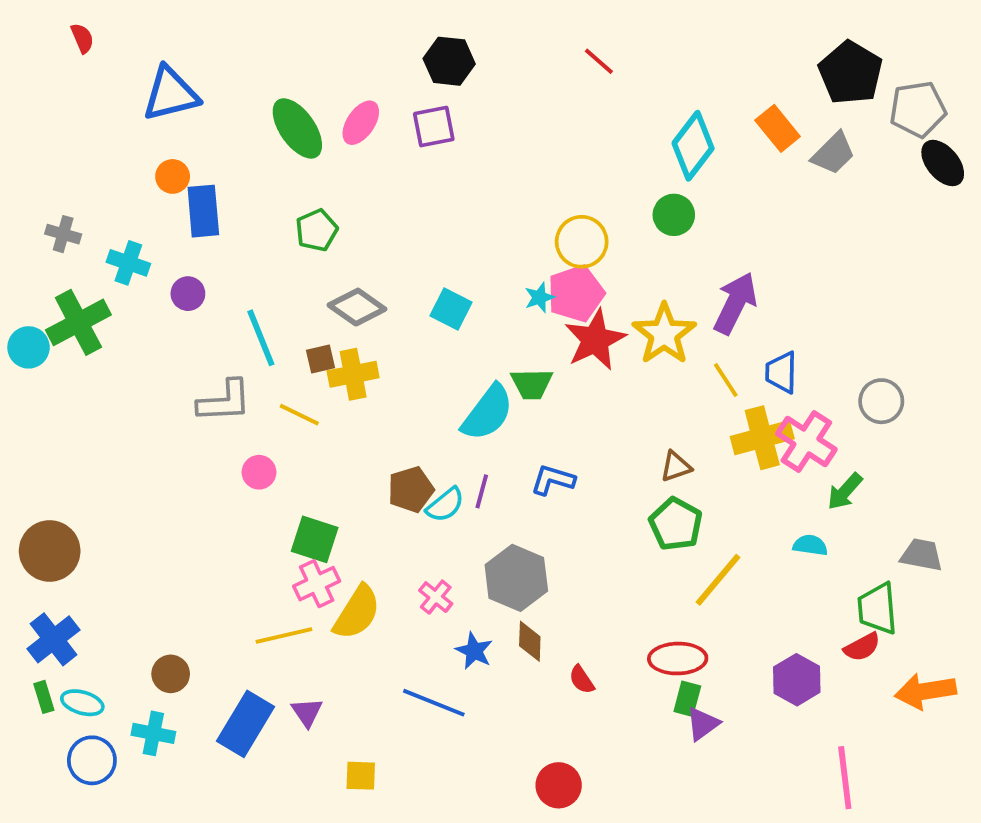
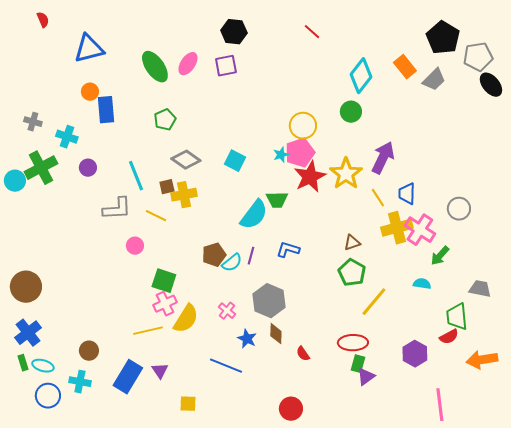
purple circle: (188, 294) -> (88, 168), moved

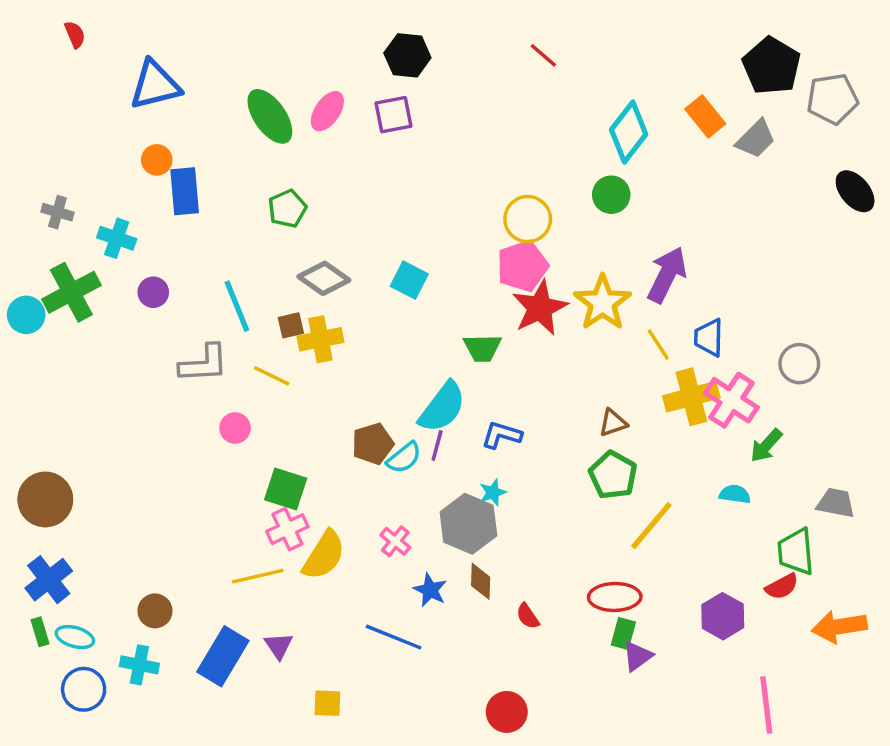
black ellipse: (491, 85) -> (855, 191), moved
cyan star: (281, 155) -> (493, 492), moved
cyan semicircle: (254, 215) -> (442, 407), moved

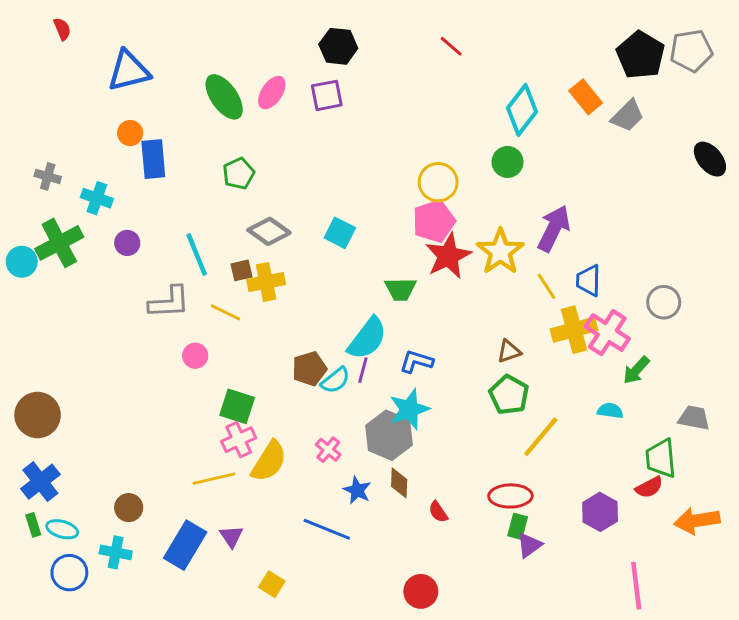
gray pentagon: (832, 99) -> (691, 51), moved
cyan star: (493, 492) -> (409, 409), size x1.8
yellow square: (327, 703) -> (272, 584), turned 30

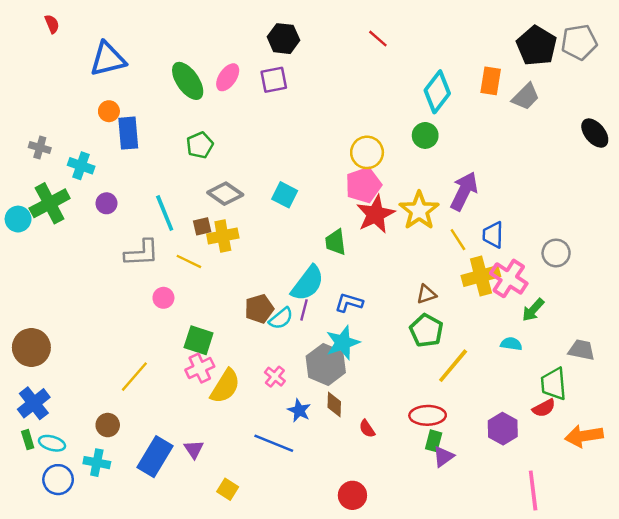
orange rectangle: (586, 97) -> (491, 81), turned 48
green trapezoid: (401, 289) -> (336, 242), turned 84
yellow line: (214, 479) -> (134, 377), moved, turned -36

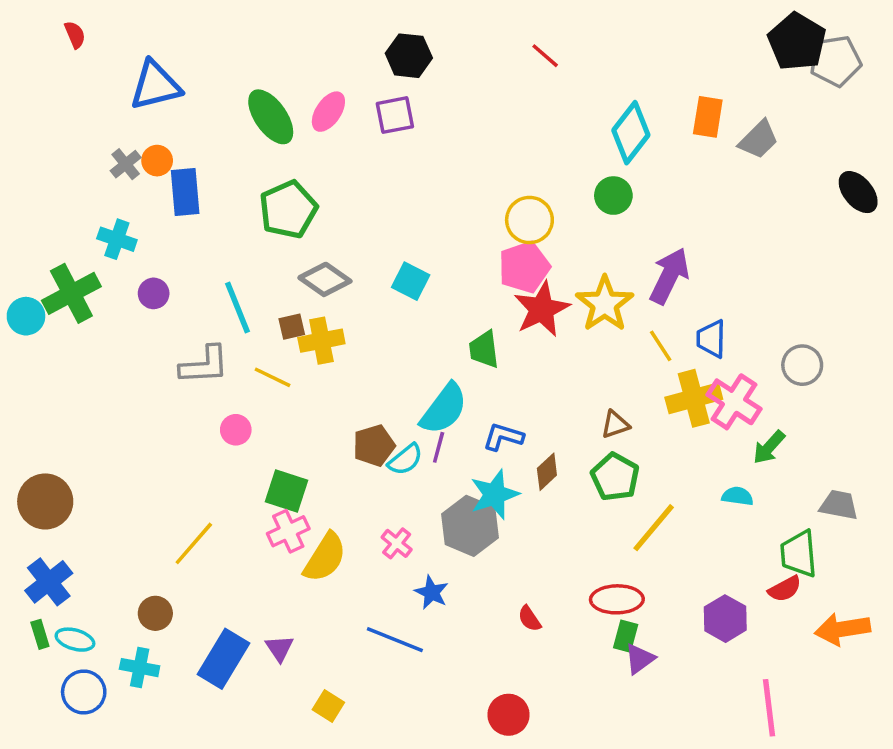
black pentagon: (537, 46) -> (797, 42), moved
green pentagon: (200, 145) -> (288, 210), size x1.5
gray cross: (40, 148) -> (126, 164), moved, turned 35
brown diamond: (334, 404) -> (547, 472), moved, turned 45

